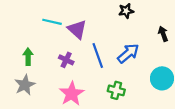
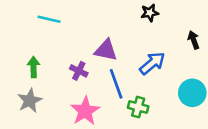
cyan line: (52, 22) -> (49, 19), moved
purple triangle: (77, 29) -> (106, 50), moved, turned -30
blue line: (98, 56) -> (116, 84), moved

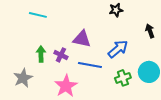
green arrow: (34, 67) -> (41, 54), moved
blue line: (116, 84) -> (90, 65), turned -60
green cross: (138, 107) -> (123, 78), moved, turned -35

